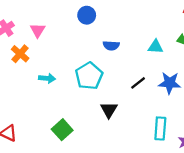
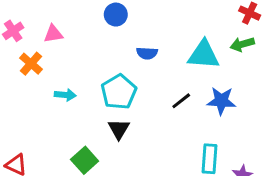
pink triangle: (38, 30) -> (53, 34), turned 49
cyan triangle: (156, 47) -> (204, 55), size x1.6
black triangle: (109, 110) -> (119, 129), moved

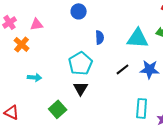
blue semicircle: (147, 53) -> (100, 37), turned -96
cyan arrow: (65, 95) -> (35, 77), moved

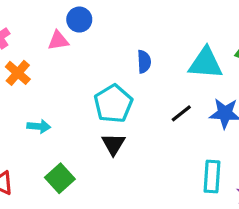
blue circle: (79, 11) -> (79, 20), moved
pink triangle: (37, 24) -> (58, 41), moved
green square: (58, 109) -> (60, 178), moved

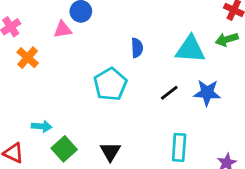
cyan arrow: (39, 126) -> (42, 126), moved
black triangle: (113, 144) -> (110, 152), moved
cyan rectangle: (212, 177) -> (179, 147), moved

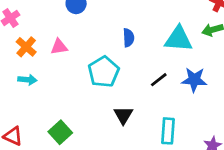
pink triangle: (63, 30) -> (59, 47), moved
cyan arrow: (42, 126) -> (27, 80), moved
black triangle: (110, 152) -> (123, 115), moved

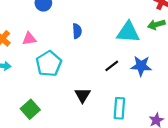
blue semicircle: (129, 38) -> (77, 31), moved
cyan pentagon: (104, 72) -> (49, 64), moved

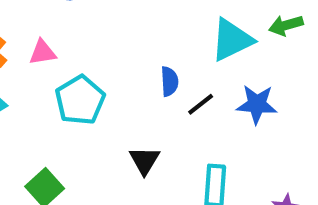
blue semicircle: (77, 31) -> (169, 81), moved
cyan triangle: (128, 32) -> (232, 40), turned -30

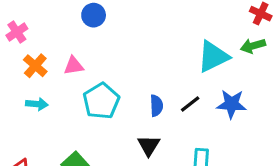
blue semicircle: (169, 81) -> (156, 106), moved

